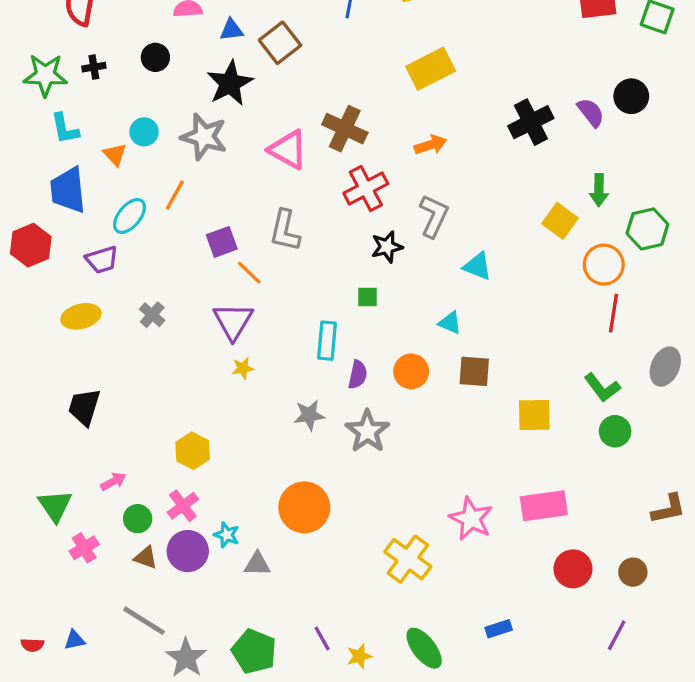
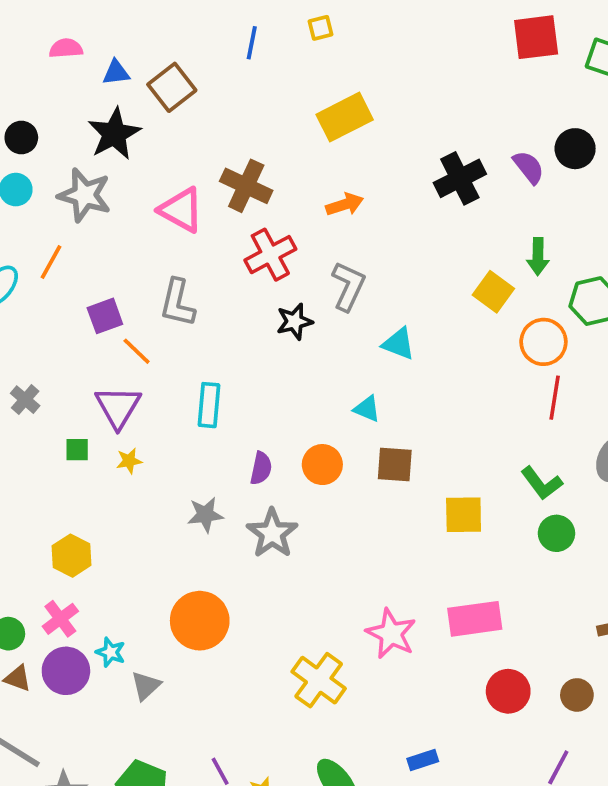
black circle: (155, 57) -> (21, 138), moved
green square: (367, 297) -> (77, 450), moved
cyan rectangle: (327, 341) -> (209, 405), moved
gray triangle: (257, 564) -> (146, 686), turned -44

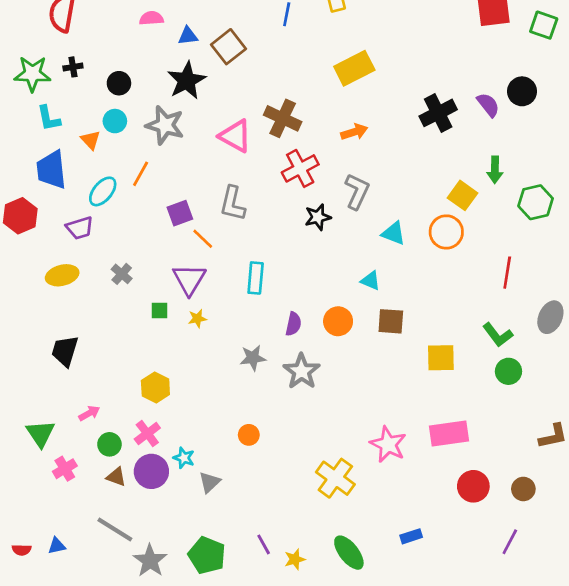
orange circle: (543, 342) -> (446, 232), moved
orange circle: (200, 621) -> (249, 435), size x0.5

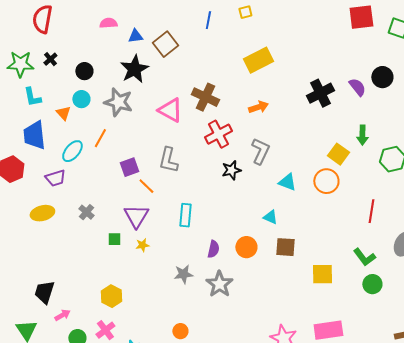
black cross: (73, 67) -> (50, 59), turned -32
black trapezoid: (65, 351) -> (44, 292), moved

